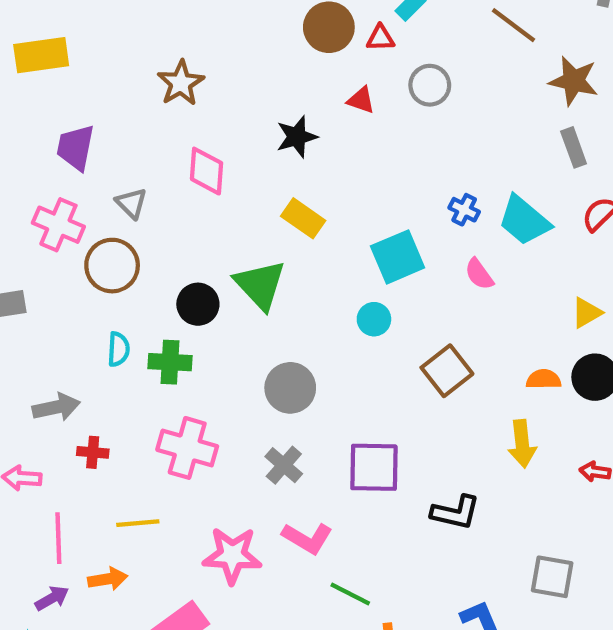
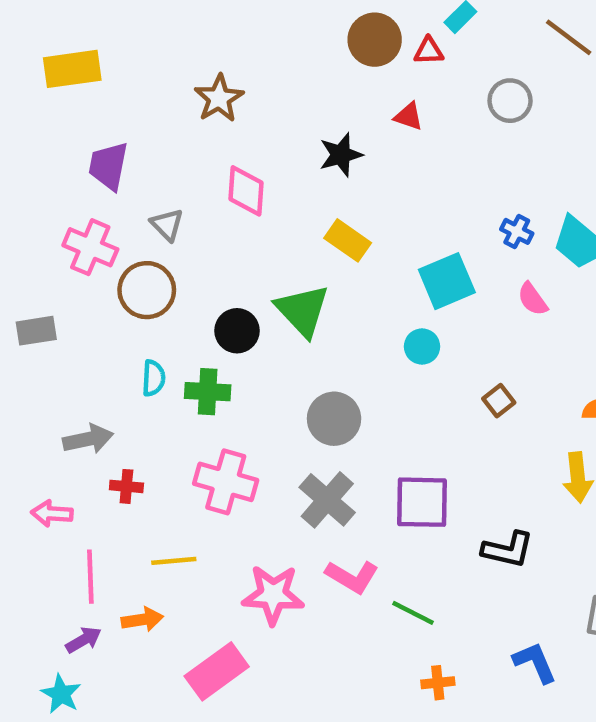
gray circle: (430, 85) -> (510, 101), moved
brown square: (447, 371) -> (499, 401), size x0.6
gray cross: (284, 465) -> (327, 500), size x1.4
green line: (350, 594) -> (413, 613), moved

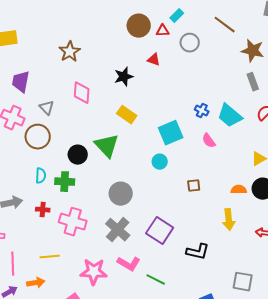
gray circle: (510, 101) -> (190, 43), moved
brown square: (499, 401) -> (194, 186), turned 32
red cross: (126, 486) -> (43, 210), moved
purple square: (422, 502) -> (160, 231), turned 32

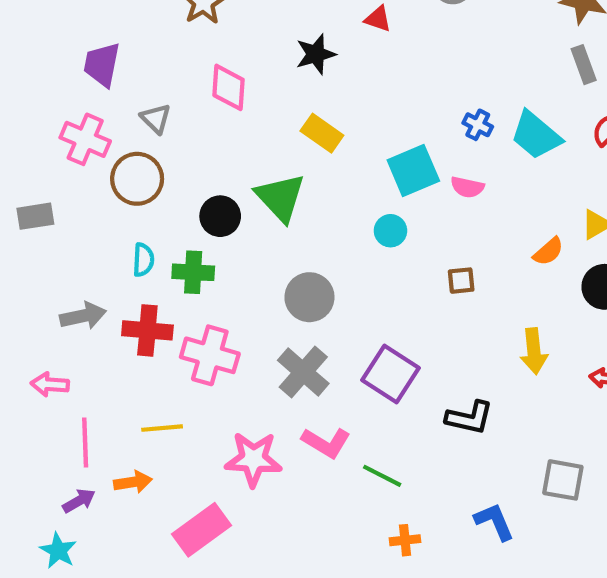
pink semicircle: (209, 141) -> (467, 187), moved, turned -42
orange semicircle: (239, 190) -> (548, 251), moved, turned 140
red cross: (43, 210) -> (147, 330), size x1.6

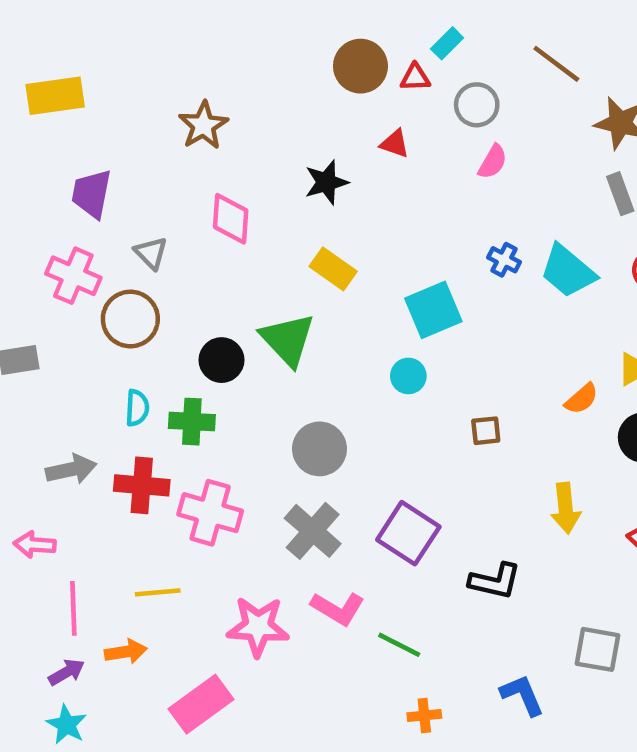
pink semicircle: (467, 187) -> (493, 162), moved, turned -72
cyan star: (58, 551) -> (67, 725), moved

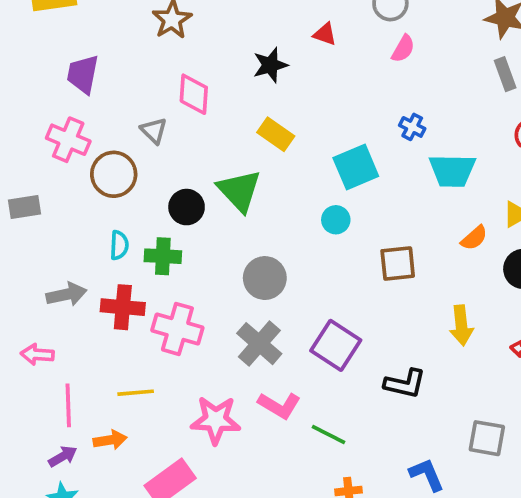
gray triangle: (151, 253) -> (154, 131), moved
cyan trapezoid: (568, 271) -> (452, 171), moved, turned -39
brown square: (486, 431) -> (398, 263), size x1.5

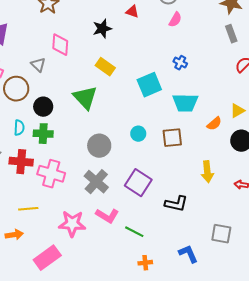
cyan trapezoid: (452, 171) -> (185, 103), moved
black circle: (187, 207) -> (43, 107), moved
cyan circle: (336, 220) -> (138, 134), moved

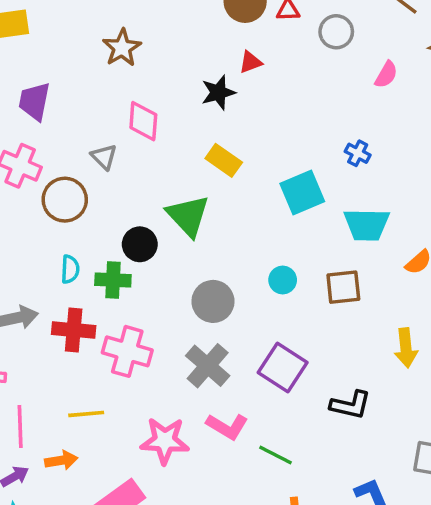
red triangle: (132, 12) -> (250, 62), moved, turned -40
pink semicircle: (175, 20) -> (386, 75), moved
black circle: (43, 107) -> (140, 244), moved

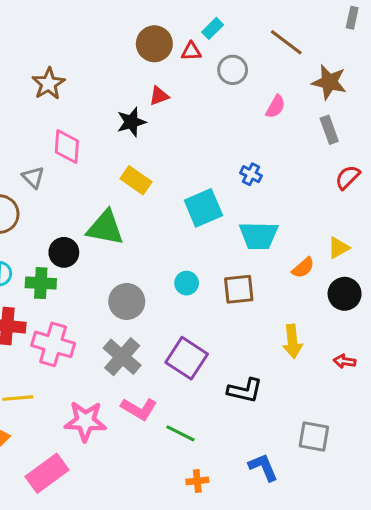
green triangle: (188, 216) -> (105, 228), turned -36

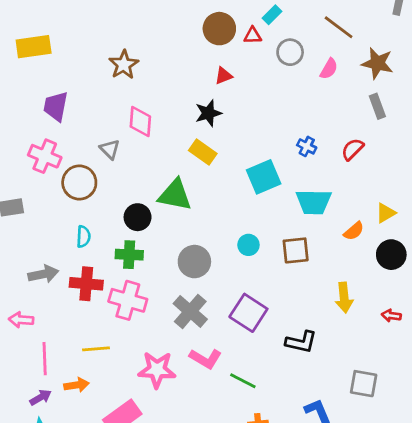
pink semicircle: (276, 107) -> (329, 69), moved
black star: (131, 122) -> (208, 113), moved
red semicircle: (348, 177) -> (352, 149), moved
green cross: (41, 283) -> (129, 255), moved

